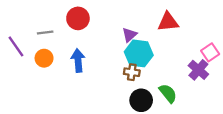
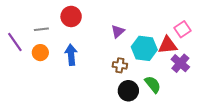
red triangle: (168, 22) -> (168, 45), moved
pink square: (210, 52) -> (182, 29), moved
cyan hexagon: (139, 53) -> (144, 48), moved

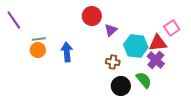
red circle: (71, 16) -> (92, 16), moved
gray line: (41, 29) -> (39, 39), moved
purple line: (15, 42) -> (14, 20), moved
purple cross: (180, 63) -> (156, 60), moved

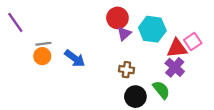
red circle: (92, 16) -> (117, 18), moved
pink square: (172, 28) -> (193, 42), moved
cyan hexagon: (136, 46) -> (152, 29), moved
blue arrow: (67, 52) -> (75, 58), turned 132

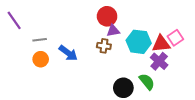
cyan hexagon: (152, 29) -> (139, 42), moved
purple triangle: (124, 34) -> (113, 31), turned 32
orange circle: (42, 56) -> (41, 59), moved
brown cross: (126, 70) -> (104, 46), moved

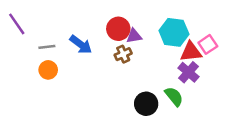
red circle: (107, 16) -> (118, 29), moved
cyan hexagon: (139, 42) -> (174, 32), moved
brown cross: (104, 46) -> (123, 54), turned -32
blue arrow: (68, 53) -> (81, 44), moved

